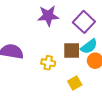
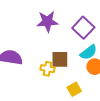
brown square: (72, 50) -> (60, 59), moved

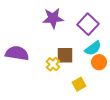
yellow cross: (47, 69) -> (53, 64), turned 32

